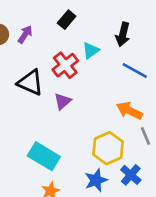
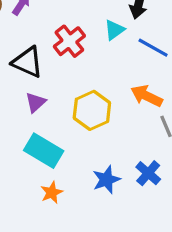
cyan triangle: (91, 50) -> (114, 30), moved
purple triangle: (63, 101) -> (36, 102), moved
yellow hexagon: (108, 148) -> (92, 110), moved

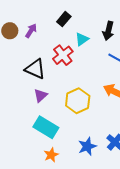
cyan triangle: (114, 30) -> (82, 39), moved

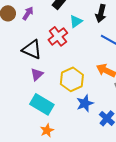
blue star: (87, 146) -> (85, 103), moved

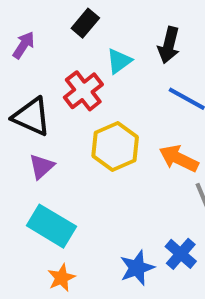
yellow hexagon: (72, 79) -> (115, 146), moved
blue star: (85, 103) -> (137, 268), moved

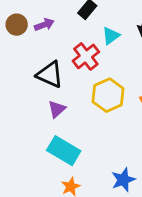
purple arrow: (24, 45) -> (44, 25), turned 36

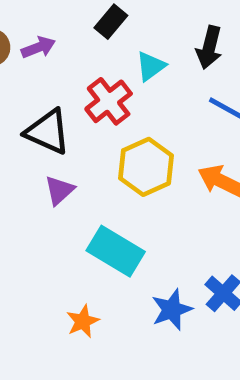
cyan rectangle: (64, 151) -> (116, 251), moved

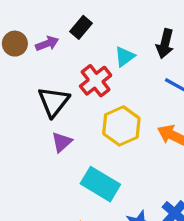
black rectangle: (111, 22) -> (81, 27), moved
black triangle: (48, 132) -> (54, 102), turned 44

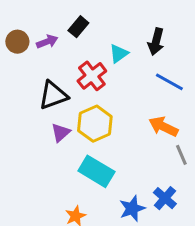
black triangle: (54, 102) -> (53, 95), turned 32
yellow hexagon: (121, 126) -> (95, 124), moved

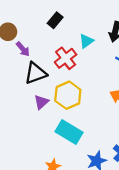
purple arrow: (47, 42) -> (23, 49), moved, turned 70

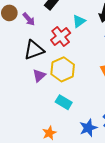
purple arrow: (23, 49) -> (29, 19), moved
cyan rectangle: (69, 132) -> (64, 102), size x0.7

